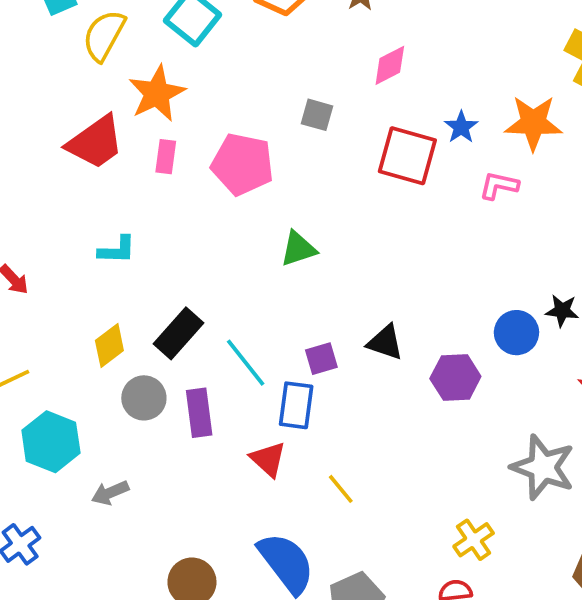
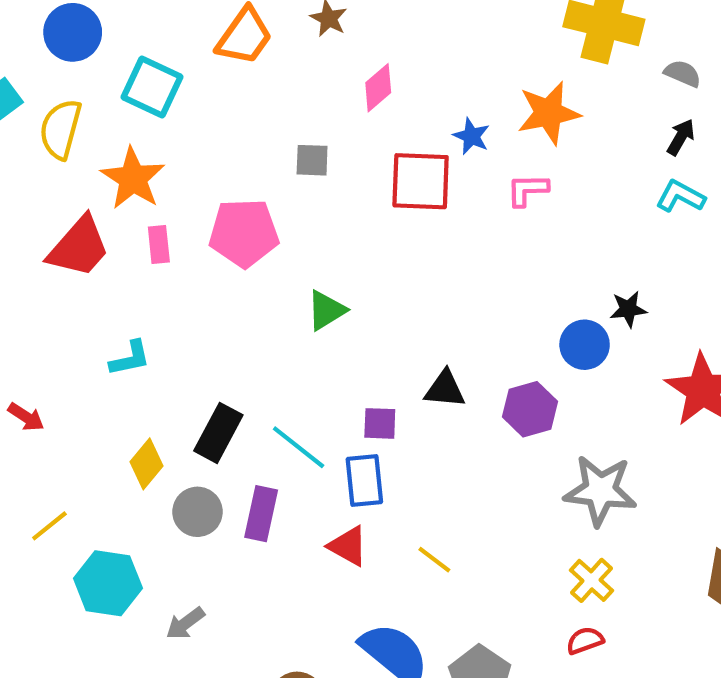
purple square: (321, 359) -> (380, 423), turned 32
purple rectangle: (199, 413) -> (261, 514), turned 33
gray star: (543, 467) -> (600, 490), moved

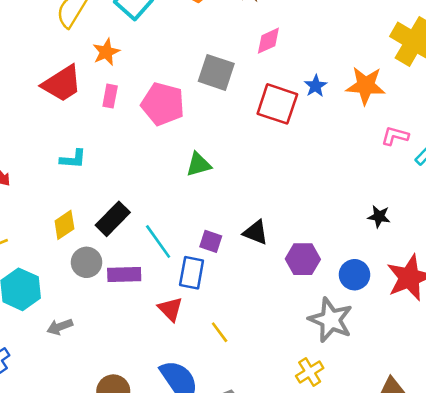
gray square: (312, 160) -> (216, 72), size x1.6
orange star: (133, 178) -> (106, 52), size x0.7
pink L-shape: (527, 190) -> (395, 136), moved
blue circle: (585, 345) -> (354, 275), moved
purple rectangle: (261, 514) -> (124, 275), turned 60

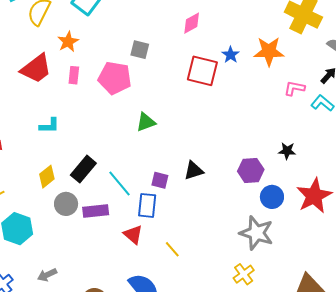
gray square: (216, 72) -> (140, 50), moved, size x0.7
black triangle: (256, 232) -> (194, 171), turned -35
purple hexagon: (303, 259) -> (251, 170), moved
gray arrow: (60, 327) -> (47, 275), moved

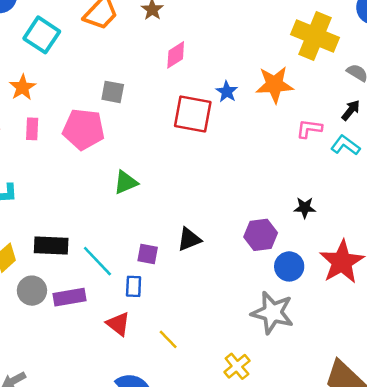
black rectangle: (83, 169) -> (51, 246), turned 56
blue rectangle: (147, 205) -> (134, 286), size x0.7
yellow cross: (244, 274) -> (237, 366), moved

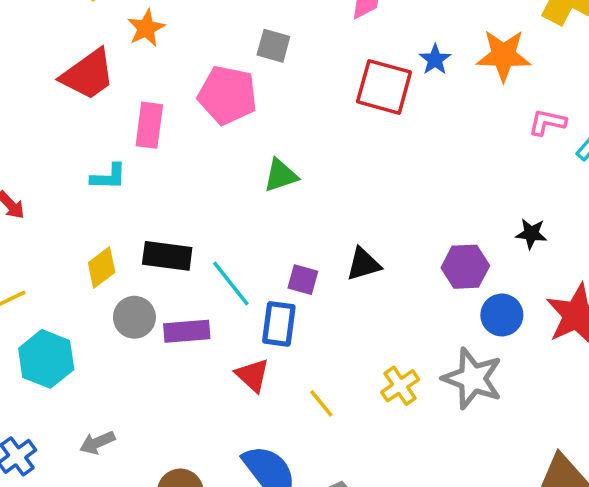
pink rectangle: (32, 129) -> (149, 125), moved, size x1.4
blue rectangle: (134, 286) -> (279, 324), size x1.4
yellow cross: (237, 366) -> (400, 386), moved

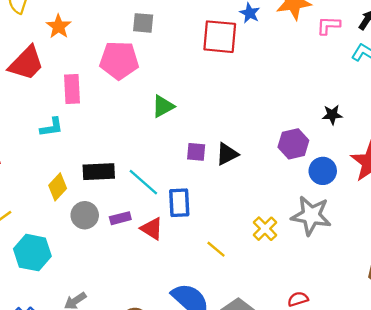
pink L-shape: (547, 122) -> (328, 25), moved
purple square: (303, 280) -> (196, 152), moved
purple rectangle: (187, 331) -> (120, 218), size x0.7
red triangle: (252, 375) -> (152, 229), moved

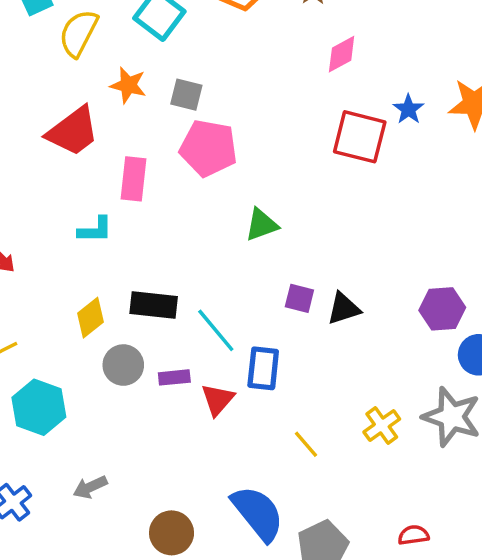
gray square: (143, 23) -> (186, 95), moved
orange star: (59, 26) -> (128, 85), turned -30
red triangle: (152, 229) -> (218, 400), turned 30

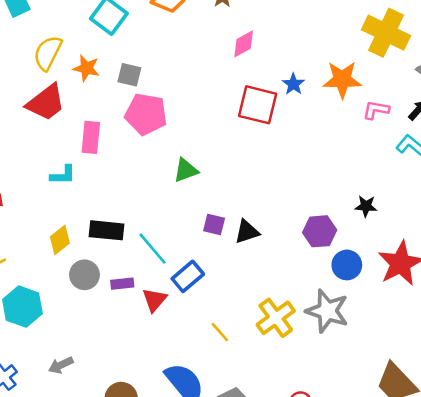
yellow semicircle: (78, 33) -> (48, 53), moved
blue rectangle: (263, 368) -> (188, 276), turned 44
yellow cross: (382, 426) -> (276, 318), size x1.4

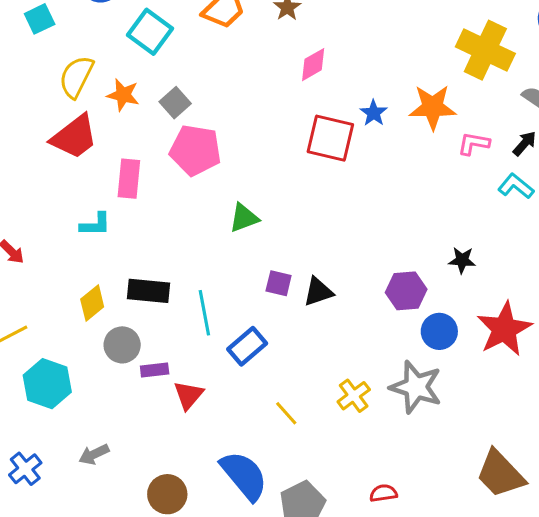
gray square: (129, 75) -> (175, 103), turned 35
cyan line: (153, 249) -> (204, 313), turned 30
purple rectangle: (122, 284) -> (155, 370), moved
red triangle: (154, 300) -> (189, 395), moved
yellow cross: (276, 318) -> (354, 396), size x0.7

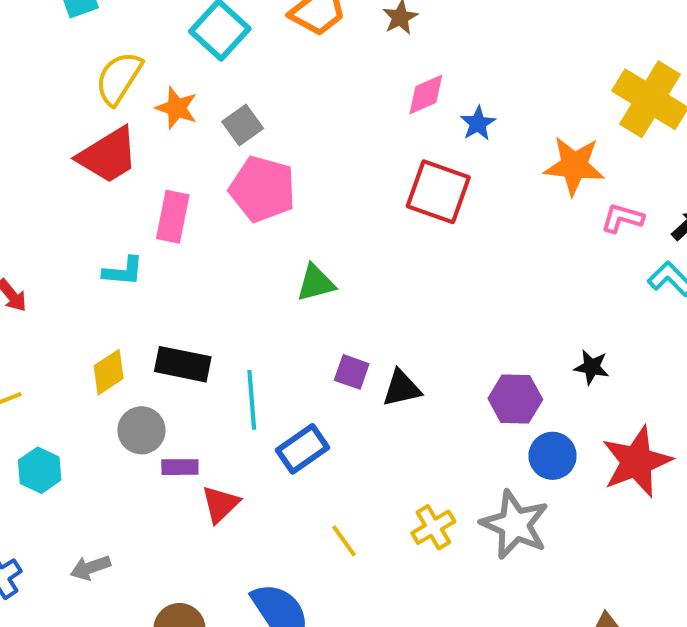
blue star: (374, 113) -> (478, 123), moved
cyan hexagon: (47, 384) -> (40, 470), size x0.7

